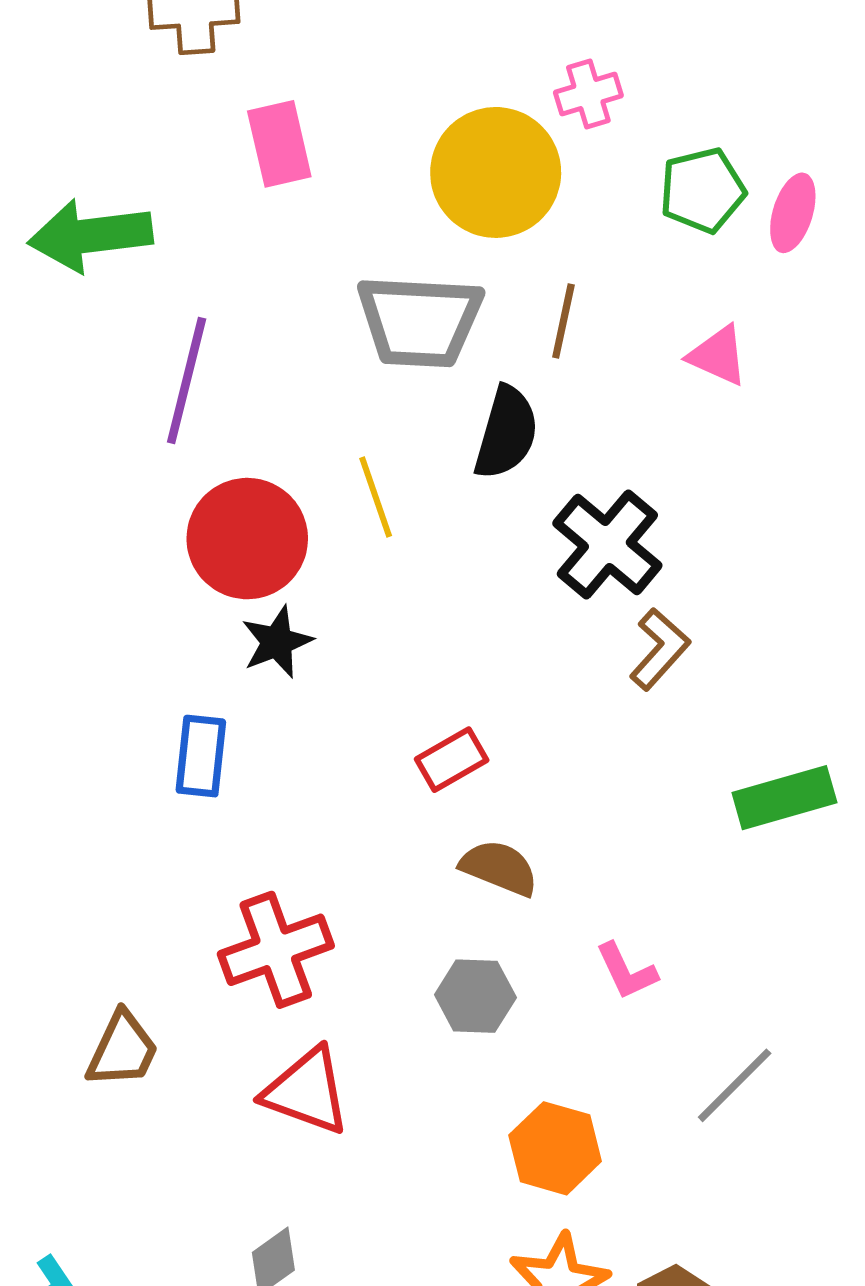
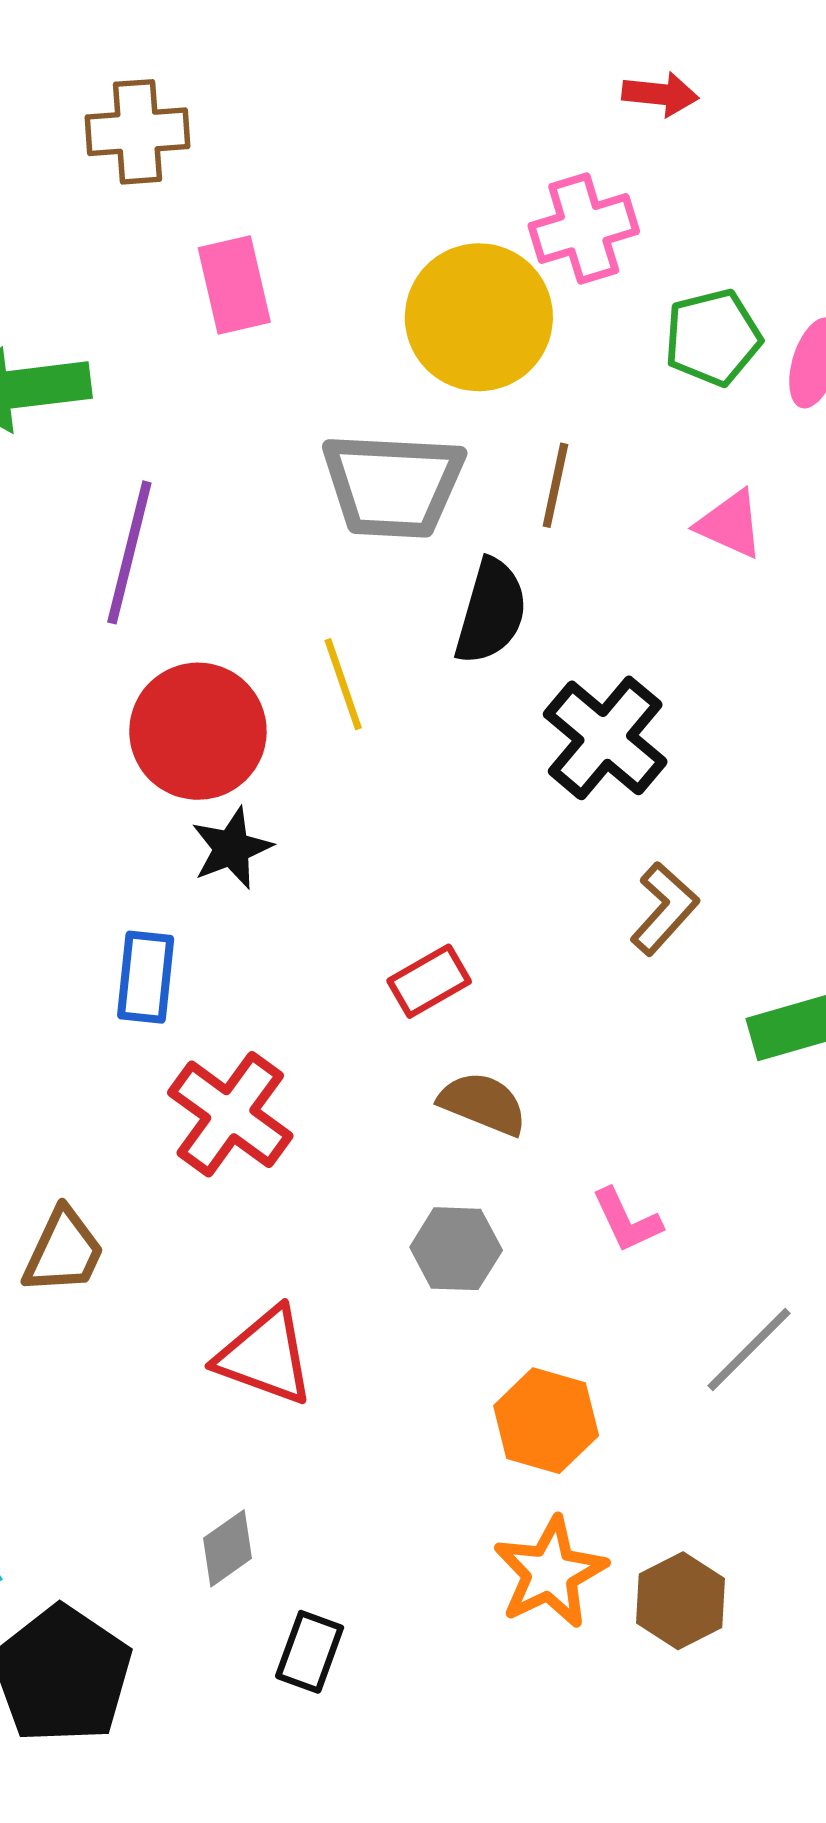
pink cross: (588, 94) -> (584, 229), size x1.4
brown L-shape: (660, 649) -> (664, 909), moved
red cross: (276, 950) -> (230, 1114), moved, turned -34
brown trapezoid: (122, 1050) -> (64, 1251), moved

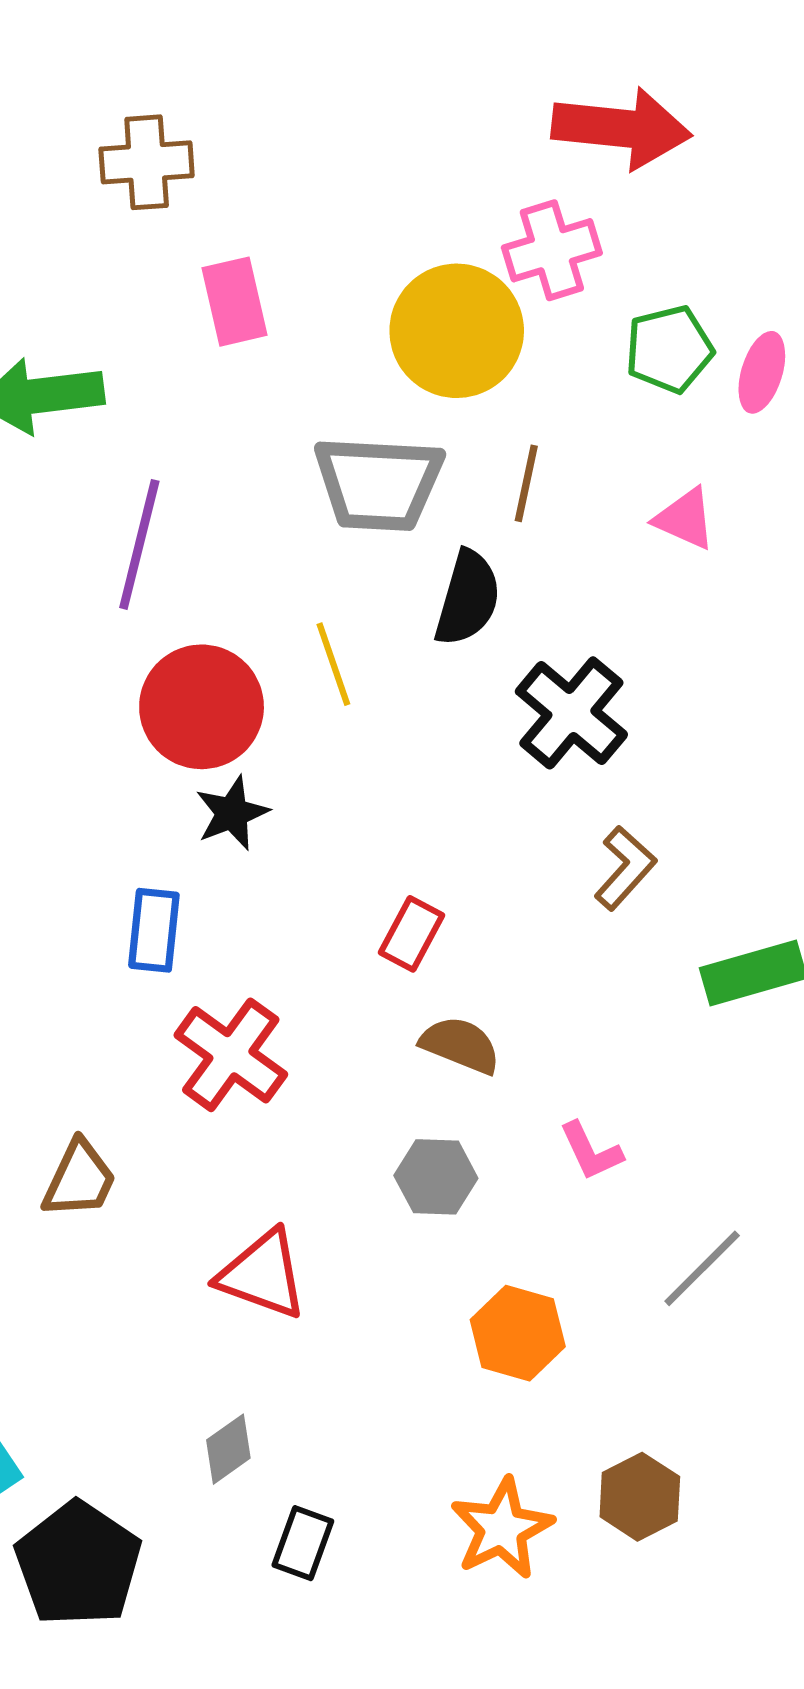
red arrow: (660, 94) -> (621, 128), size x2.0
red rectangle: (429, 981) -> (411, 934), turned -32
orange star: (550, 1573) -> (502, 1528), moved

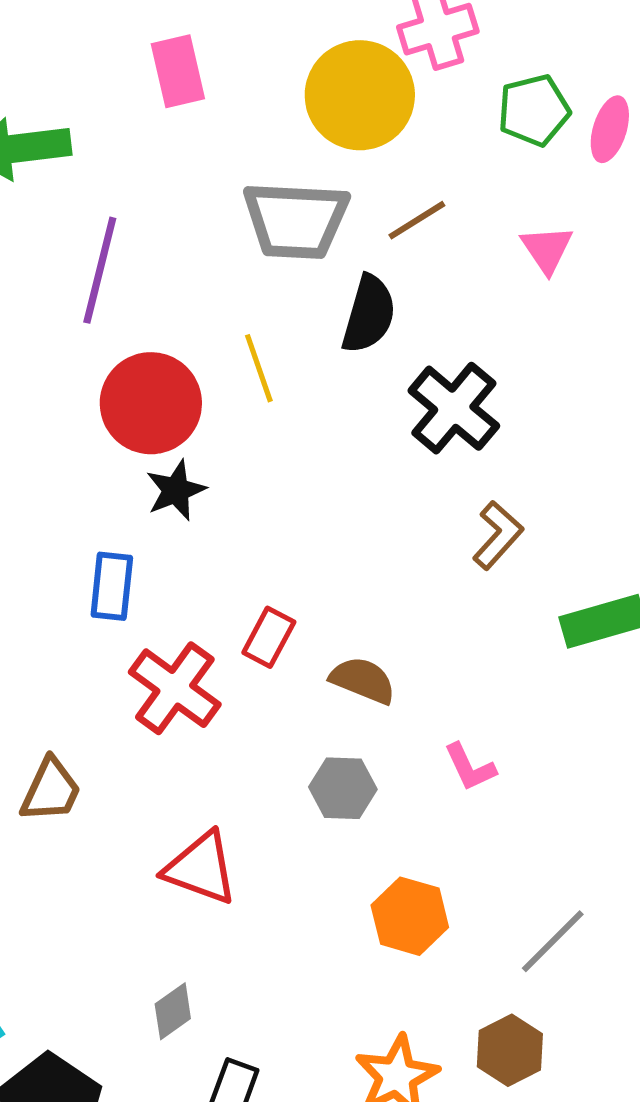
brown line: (526, 483) -> (417, 220), turned 46
pink triangle: (685, 519) -> (547, 249), turned 32
red rectangle: (411, 934) -> (269, 637), moved
gray line: (702, 1268) -> (553, 941), moved

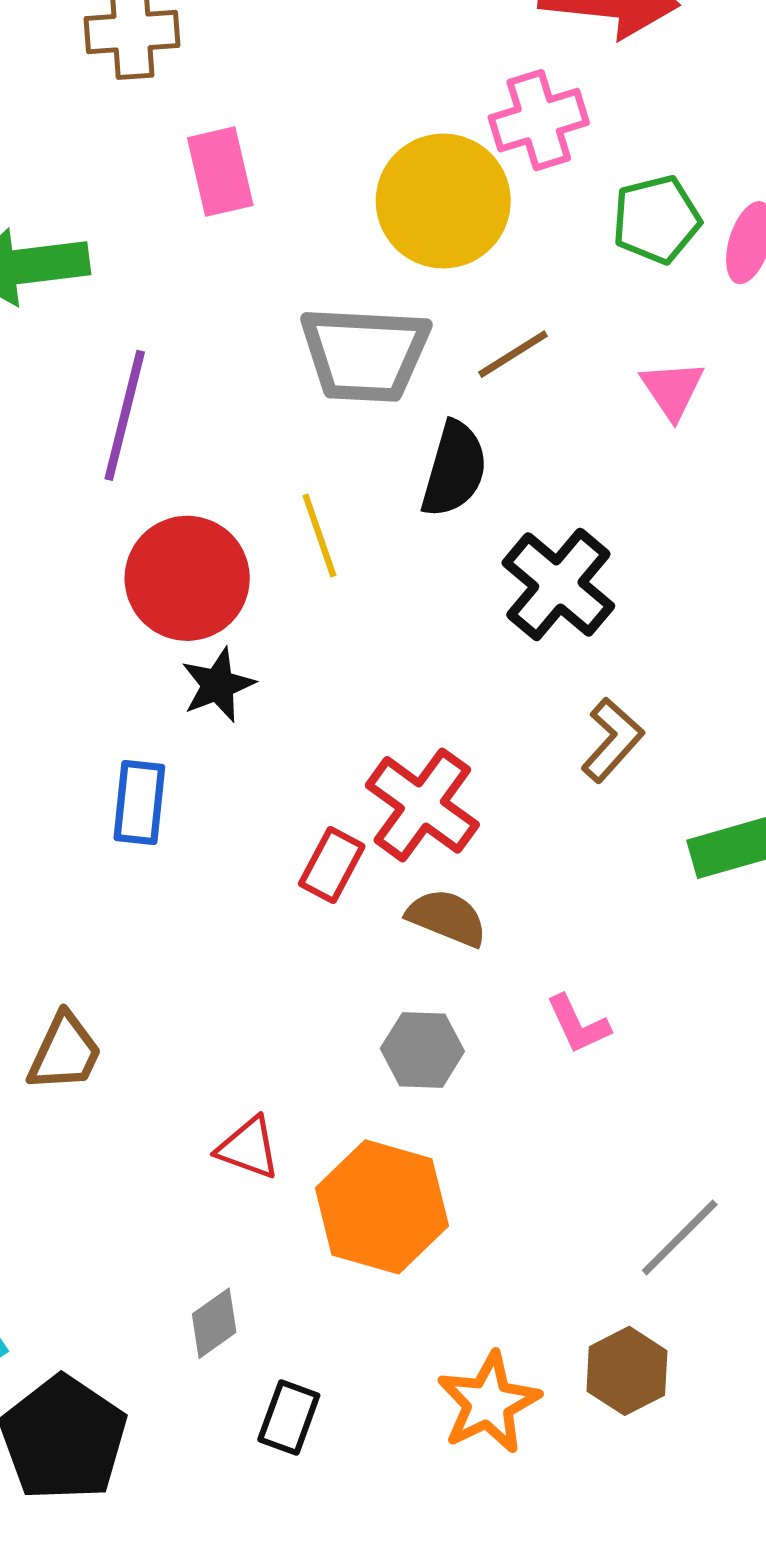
red cross: (175, 688) -> (422, 805), moved
red triangle: (201, 868) -> (248, 1148), size x0.7
orange hexagon: (410, 916) -> (382, 1207), moved, size x1.4

